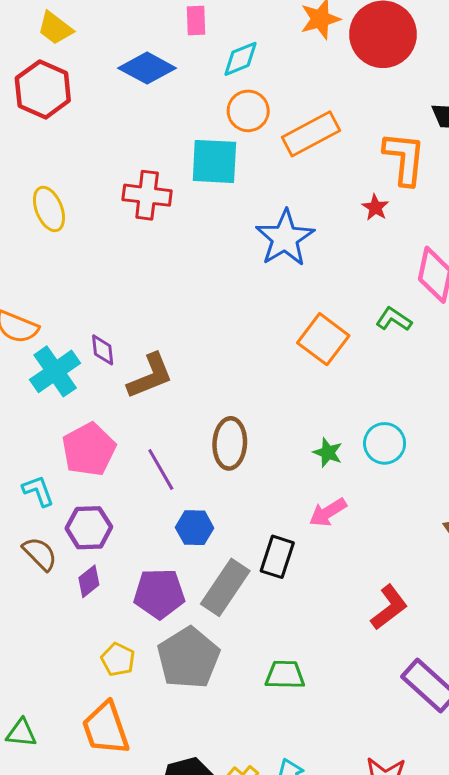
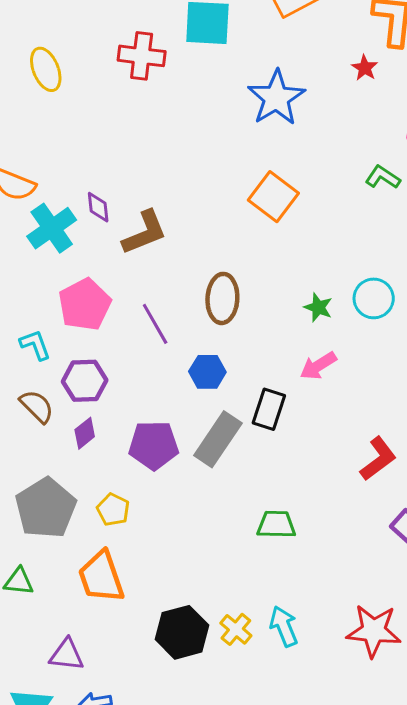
orange square: (323, 339) -> (273, 197), moved
blue hexagon: (195, 528) -> (207, 372), moved
gray pentagon: (188, 658) -> (46, 508), moved

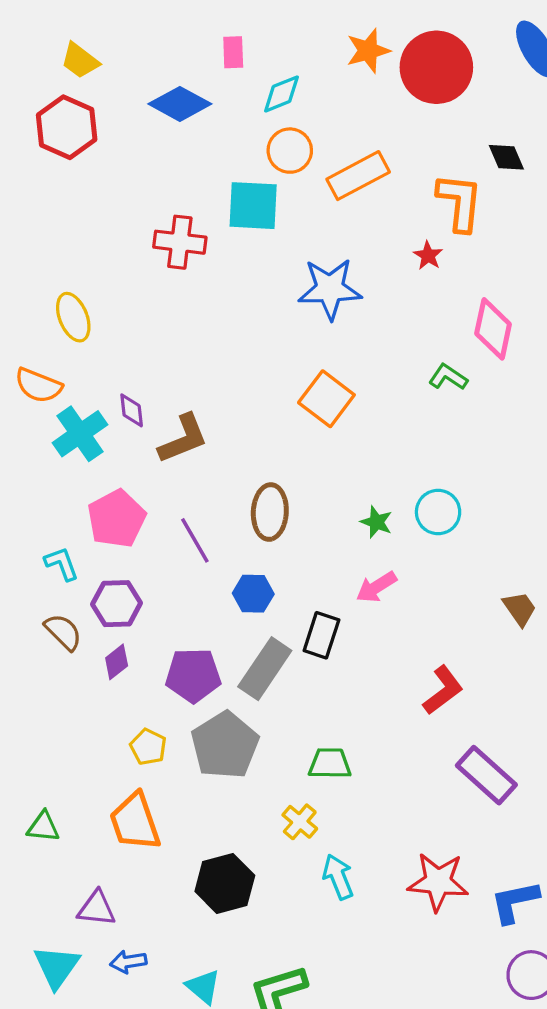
yellow ellipse: (46, 69) -> (73, 317), moved
blue star: (276, 98) -> (330, 289), turned 30
gray pentagon: (46, 508) -> (225, 745), moved
yellow cross: (236, 629) -> (300, 822), moved

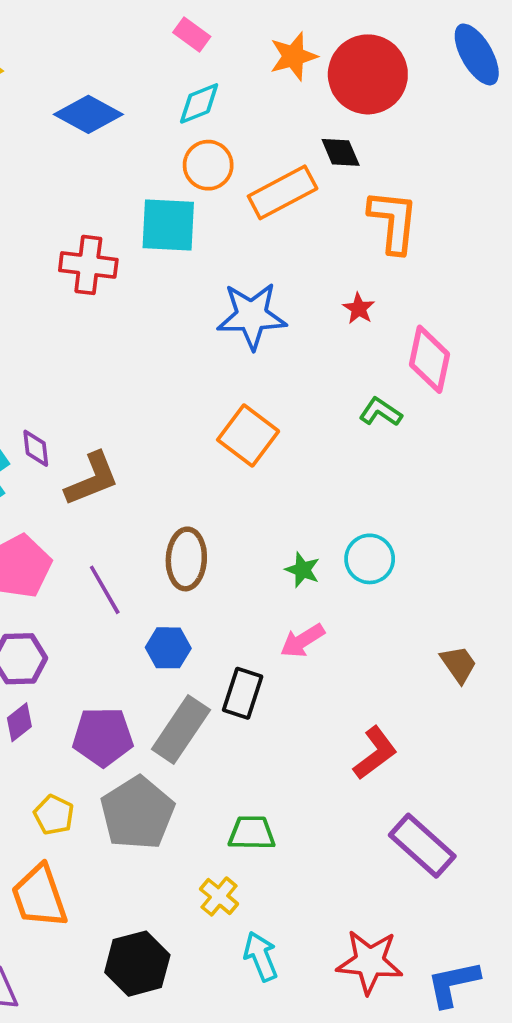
pink rectangle: (233, 52) -> (192, 34), moved, turned -52
black diamond: (506, 157) -> (341, 152), moved
red star: (428, 256) -> (359, 309), moved

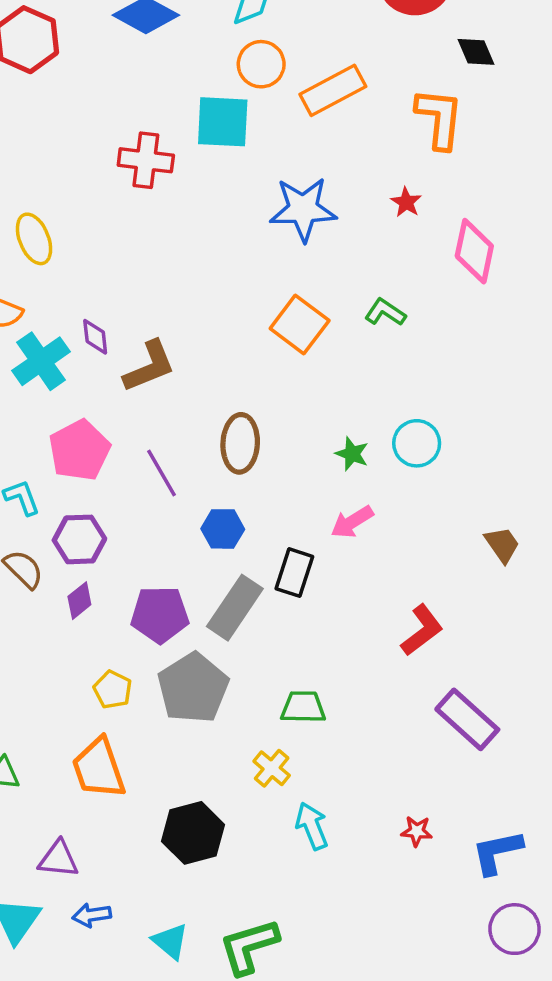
black diamond: (341, 152) -> (476, 52), moved
green L-shape: (381, 412) -> (385, 312), moved
red star: (370, 962) -> (417, 831), size x0.5

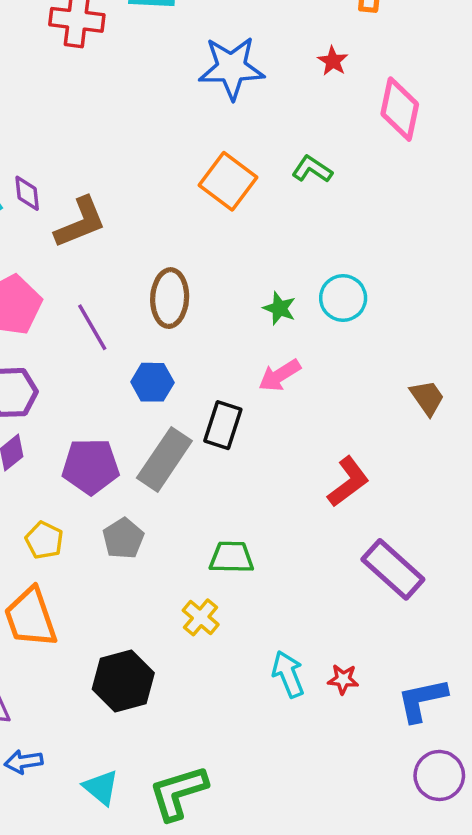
gray pentagon: (193, 688) -> (123, 538), size x0.6
cyan arrow: (312, 826) -> (288, 674), moved

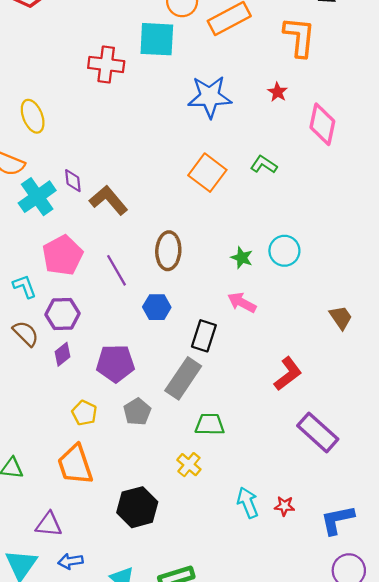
brown L-shape: (80, 222) -> (108, 200), turned -108
pink arrow: (280, 375) -> (242, 302), turned 60
gray rectangle: (164, 459) -> (183, 378), moved

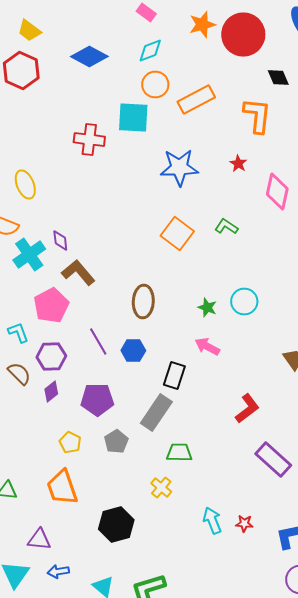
brown L-shape: (108, 200) -> (78, 272), moved
purple line: (117, 270) -> (98, 342), moved

